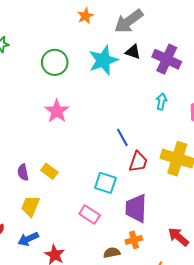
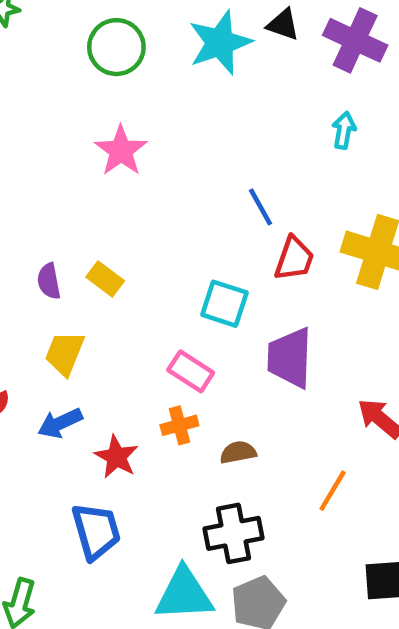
orange cross: (134, 240) -> (179, 425), moved

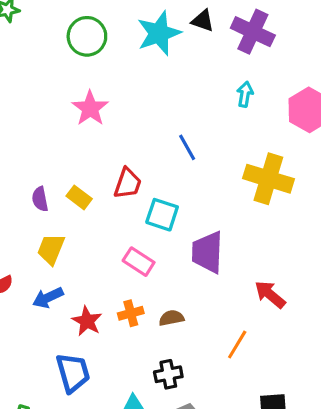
red trapezoid: (294, 259) -> (128, 183), moved
orange cross: (179, 425) -> (131, 313), moved
black cross: (233, 533) -> (168, 374), size x0.7

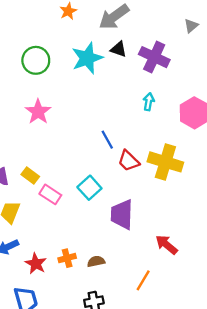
red trapezoid: (128, 183) -> (129, 161), moved, turned 115
cyan square: (162, 215) -> (89, 188), turned 30
pink rectangle: (139, 262) -> (50, 194), moved

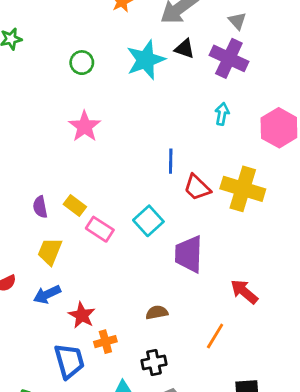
gray triangle: (191, 26) -> (237, 21), moved, turned -32
green circle: (36, 60) -> (82, 63), size x0.7
blue line: (107, 140) -> (171, 161), turned 30
orange cross: (67, 258) -> (105, 342), moved

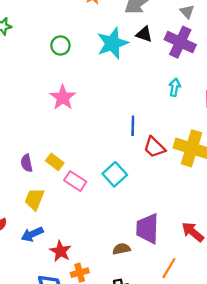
purple trapezoid: (189, 254) -> (147, 229), moved

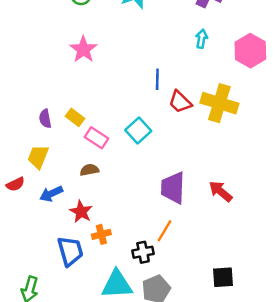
yellow trapezoid: (34, 199) -> (38, 157), moved
brown semicircle: (122, 249) -> (89, 170), moved
orange line: (169, 268) -> (165, 231), moved

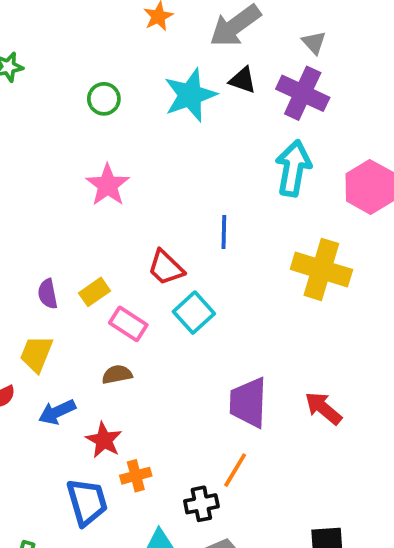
cyan arrow: (201, 39) -> (293, 168), size x1.8
red trapezoid: (180, 102) -> (166, 268), moved
yellow rectangle: (75, 117) -> (95, 292), turned -72

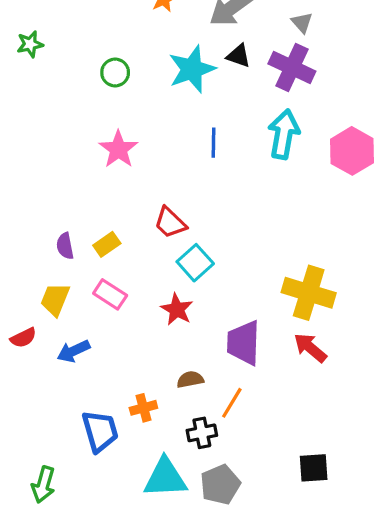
blue line: (224, 232) -> (214, 143), moved
yellow cross: (321, 269) -> (309, 293), moved
pink rectangle: (128, 324) -> (110, 294), moved
brown semicircle: (117, 374) -> (190, 379), moved
red star: (104, 440) -> (177, 309), moved

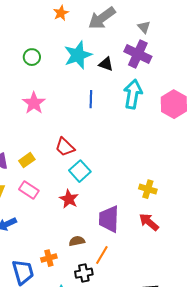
black triangle: (239, 56) -> (106, 64), moved
yellow cross: (309, 293) -> (148, 189), size x0.6

